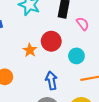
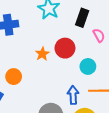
blue arrow: (51, 80) -> (73, 95), moved

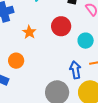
orange star: (42, 54) -> (29, 32), moved

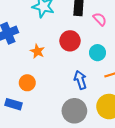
blue arrow: (75, 70) -> (80, 80), moved

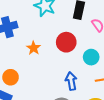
orange circle: (27, 83) -> (11, 77), moved

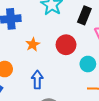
blue arrow: (71, 81) -> (37, 80), moved

